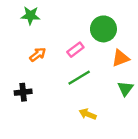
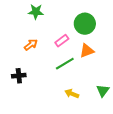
green star: (30, 16) -> (36, 12), moved
orange triangle: (121, 58) -> (87, 51), moved
green triangle: (125, 89) -> (103, 91), moved

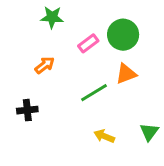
pink rectangle: (62, 41) -> (88, 43), moved

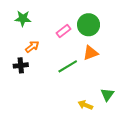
green star: (52, 17) -> (23, 18), moved
black cross: (27, 110) -> (21, 65), moved
yellow arrow: (104, 136) -> (85, 105), moved

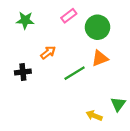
pink rectangle: (63, 31) -> (69, 16), moved
orange arrow: (32, 47) -> (48, 52), moved

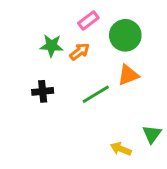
green star: (25, 20) -> (51, 46), moved
orange arrow: (48, 52) -> (80, 52), moved
black cross: (23, 72) -> (43, 91), moved

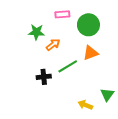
pink rectangle: (88, 21) -> (62, 14), turned 32
orange arrow: (80, 52) -> (53, 45), moved
black cross: (43, 91) -> (44, 77), moved

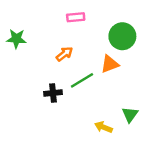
green circle: (88, 25) -> (122, 36), moved
green star: (36, 32) -> (16, 39), moved

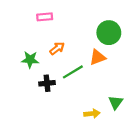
pink rectangle: (76, 17) -> (45, 17), moved
green star: (16, 39) -> (30, 60), moved
yellow arrow: (103, 127) -> (92, 114), turned 152

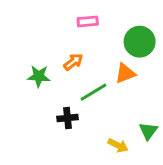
pink rectangle: (45, 17) -> (88, 21), moved
black cross: (47, 83) -> (68, 118), moved
yellow arrow: (92, 114) -> (118, 145), turned 32

